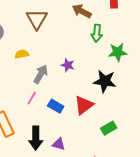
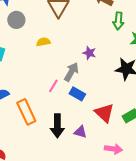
gray arrow: (41, 74) -> (71, 72), moved
red triangle: (84, 105) -> (104, 113), moved, turned -40

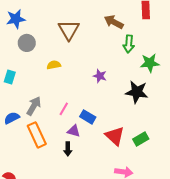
gray arrow: (71, 72) -> (34, 106), moved
black arrow: (57, 126) -> (68, 149), size x0.6
purple triangle: (80, 132) -> (74, 131), moved

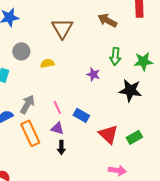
gray circle: (27, 43) -> (21, 51), moved
green arrow: (129, 44) -> (115, 56), moved
pink line: (64, 109) -> (57, 107), turned -56
purple triangle: (74, 131) -> (57, 128), moved

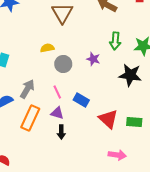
gray circle: (21, 51) -> (63, 64), moved
orange rectangle: (30, 133) -> (30, 118), turned 50
green rectangle: (134, 137) -> (134, 122), turned 35

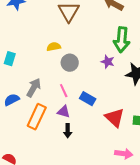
green arrow: (115, 41) -> (122, 40), size x1.4
purple star: (93, 59) -> (108, 62), moved

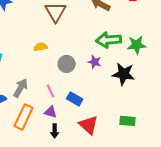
green arrow: (122, 40) -> (109, 40), turned 80
gray circle: (70, 63) -> (67, 64), moved
red triangle: (115, 118) -> (89, 125), moved

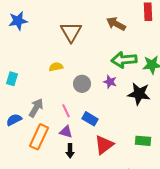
red triangle: (89, 125) -> (104, 145), turned 40

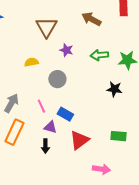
green arrow: (124, 60) -> (99, 55), size x0.7
purple star: (110, 82) -> (66, 50), moved
black star: (139, 94) -> (114, 89), size x0.7
purple triangle: (66, 132) -> (50, 127), moved

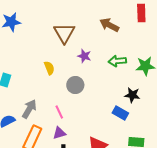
yellow semicircle: (31, 62) -> (49, 68), turned 80
blue rectangle: (65, 114) -> (120, 113), moved
purple triangle: (50, 127) -> (59, 133), moved, turned -32

